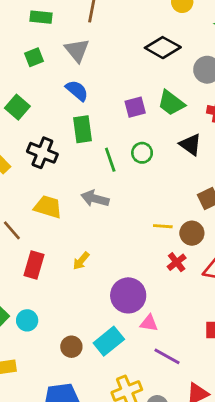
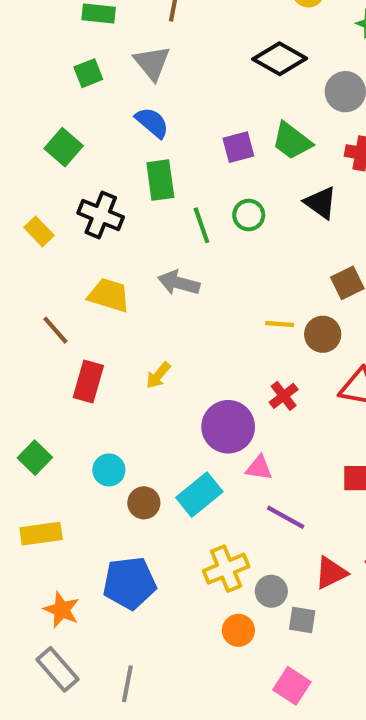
red cross: (177, 262) -> (284, 396), moved
cyan circle: (27, 320) -> (109, 470), moved

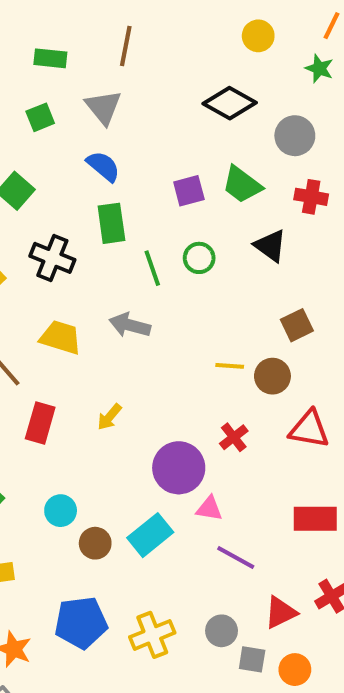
yellow cross: (226, 569) -> (152, 635), moved
orange circle: (238, 630) -> (295, 670), moved

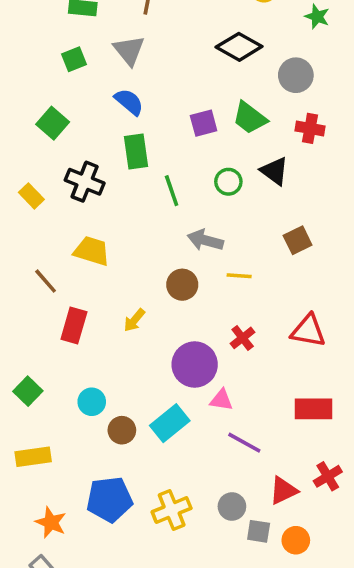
green circle: (199, 258) -> (228, 182), moved
gray arrow: (130, 325) -> (205, 240), moved
brown circle: (272, 376) -> (182, 285), moved

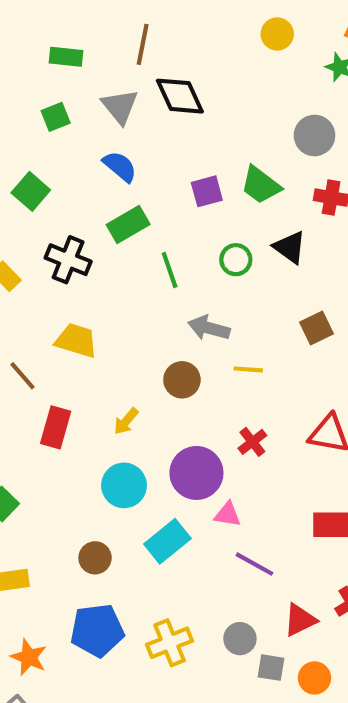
black diamond: (239, 47) -> (180, 96), moved, turned 36
green rectangle: (136, 152) -> (128, 224), turned 68
cyan circle: (92, 402) -> (124, 485), moved, size x1.4
brown circle: (122, 430) -> (95, 558), moved

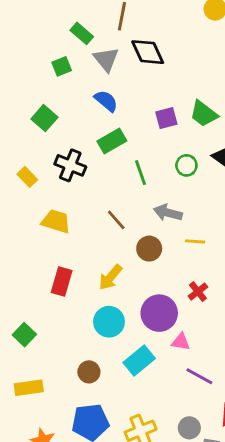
green rectangle: (66, 57) -> (82, 33), moved, turned 35
yellow trapezoid: (76, 340) -> (56, 221), moved
brown line: (23, 376) -> (116, 220), moved
yellow arrow: (126, 421) -> (110, 277), size x1.4

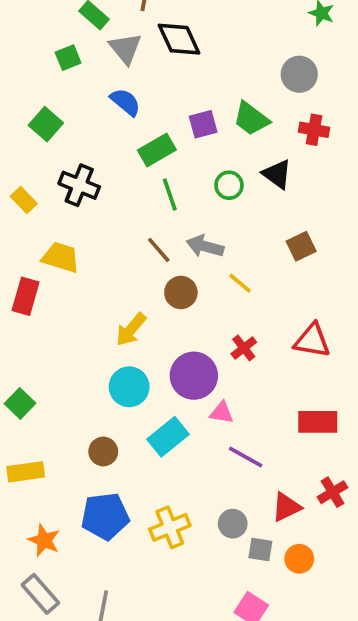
green rectangle: (112, 141) -> (157, 150), moved
brown line: (116, 220) -> (159, 250), moved
yellow line: (195, 241) -> (240, 283), turned 36
red rectangle: (62, 282) -> (26, 296), moved

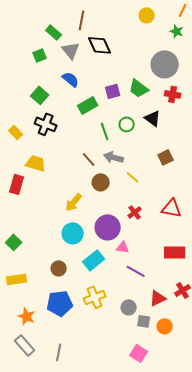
gray circle: (299, 74) -> (165, 64), size x1.4
green square: (46, 124) -> (40, 95), moved
green line: (170, 194) -> (105, 131), moved
yellow cross: (170, 527) -> (95, 297), moved

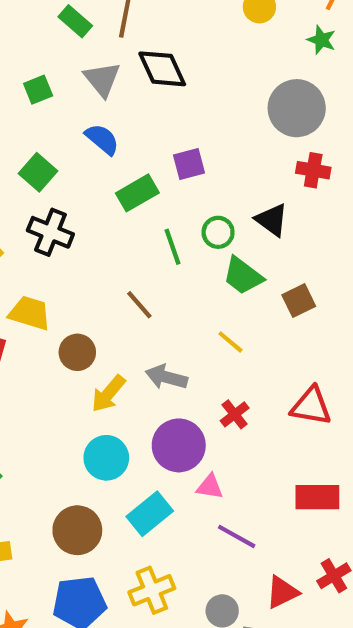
green rectangle: (54, 32) -> (75, 21), moved
green trapezoid: (139, 88) -> (243, 276), moved
gray arrow: (114, 157) -> (166, 377), moved
brown circle: (101, 182) -> (77, 352), moved
brown circle: (59, 268) -> (77, 530), size x1.5

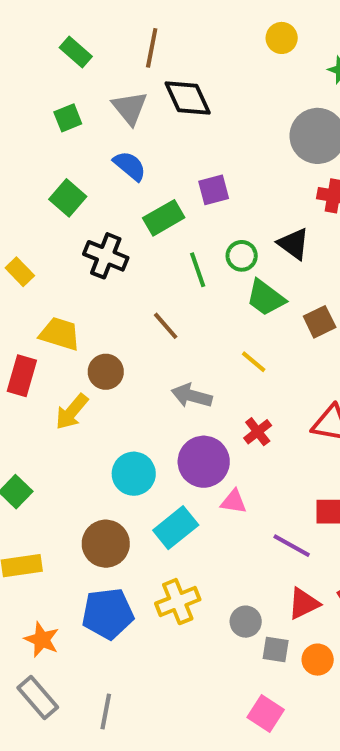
green rectangle: (75, 21) -> (76, 52), moved
black cross: (50, 232) -> (106, 256), moved
yellow arrow: (108, 394) -> (72, 412), moved
purple line: (237, 536) -> (292, 546), moved

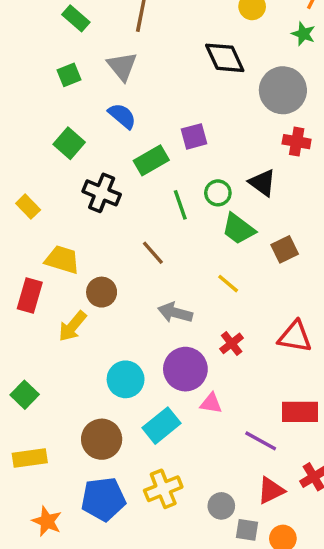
black diamond: (188, 98) -> (225, 58), moved

